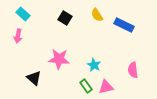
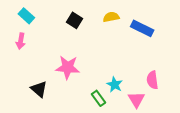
yellow semicircle: (97, 15) -> (111, 17), turned 112
cyan star: (94, 65) -> (115, 85), moved
pink triangle: (106, 87) -> (136, 99), moved, turned -49

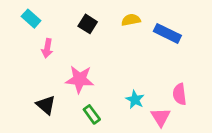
pink arrow: (21, 41) -> (47, 48), moved
green rectangle: (99, 98) -> (92, 114), moved

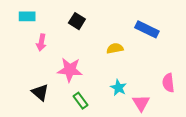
cyan rectangle: (31, 19) -> (27, 16), turned -42
yellow semicircle: (131, 20) -> (115, 48), moved
pink semicircle: (180, 94) -> (168, 83), moved

